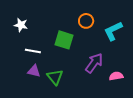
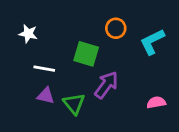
purple arrow: (94, 63) -> (106, 85), moved

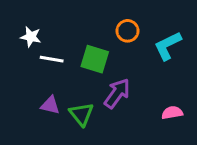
white line: (44, 69) -> (52, 59), moved

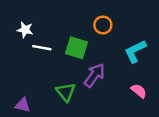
cyan L-shape: (168, 46) -> (135, 51), moved
purple triangle: (50, 105) -> (23, 105), moved
pink semicircle: (172, 113) -> (139, 91), turned 49

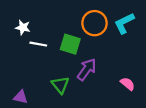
orange circle: (103, 25) -> (95, 23), size x1.5
cyan L-shape: (135, 51) -> (124, 23), moved

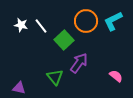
white line: (38, 44) -> (41, 26), moved, turned 42
green square: (70, 44) -> (64, 40), turned 30

